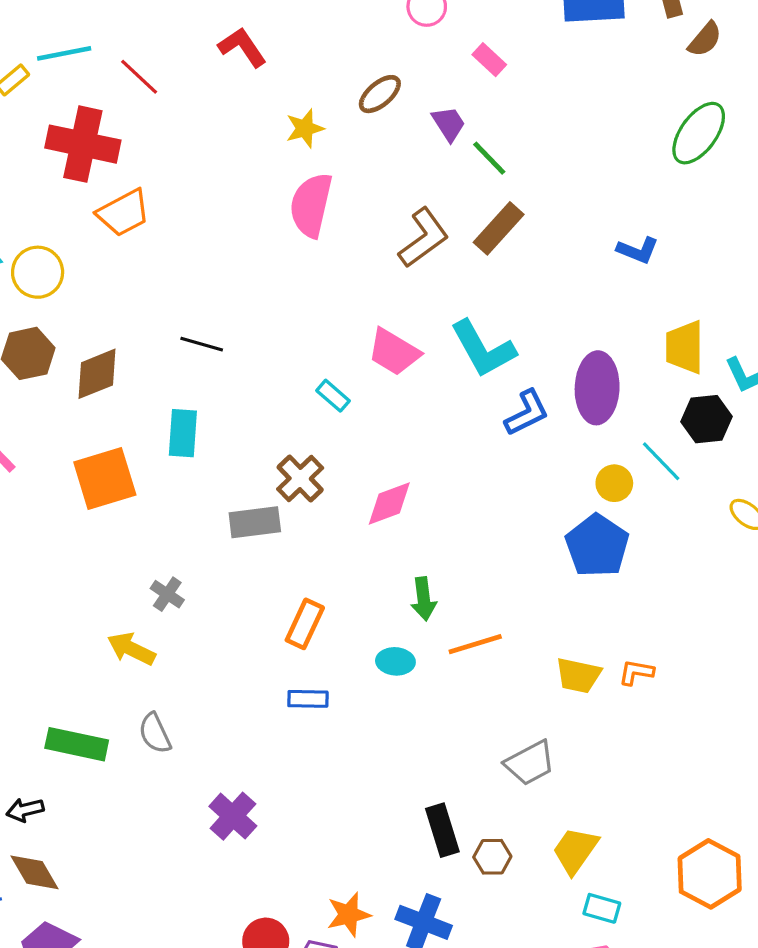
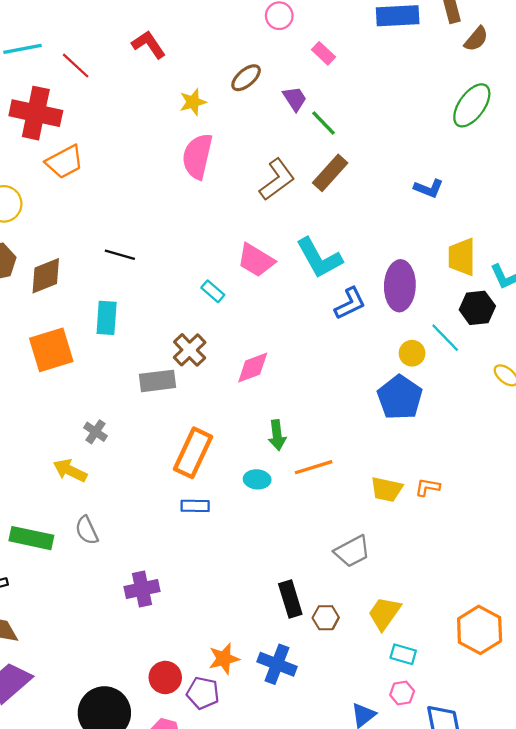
orange rectangle: (305, 624) -> (193, 453), size x1.4
purple cross: (233, 816) -> (142, 589), turned 36

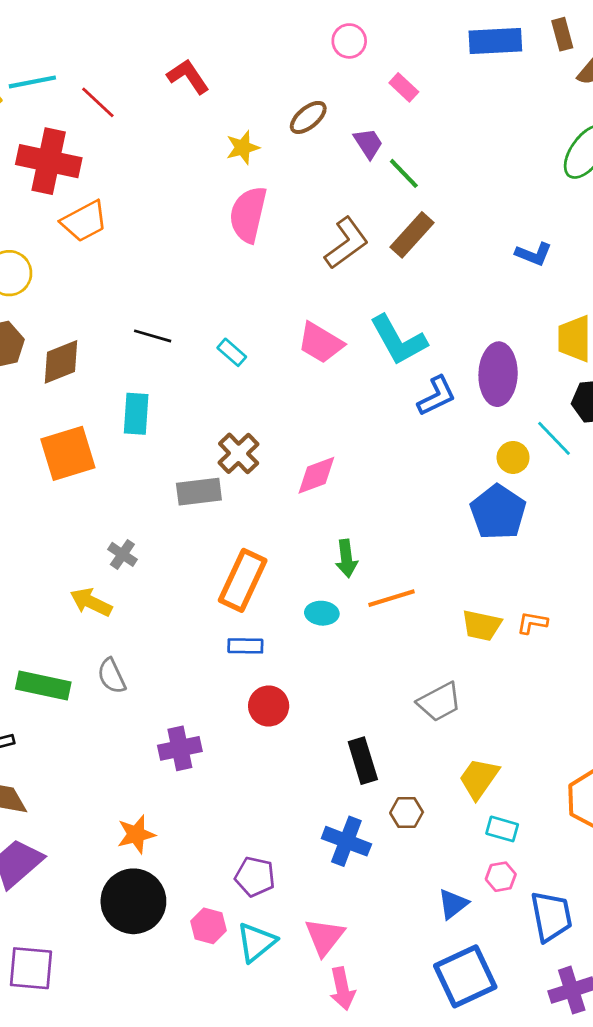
cyan rectangle: (213, 291) -> (232, 352), moved
brown hexagon: (326, 618) -> (407, 813), moved
orange star: (224, 659) -> (136, 834), moved
red circle: (165, 677) -> (269, 706), moved

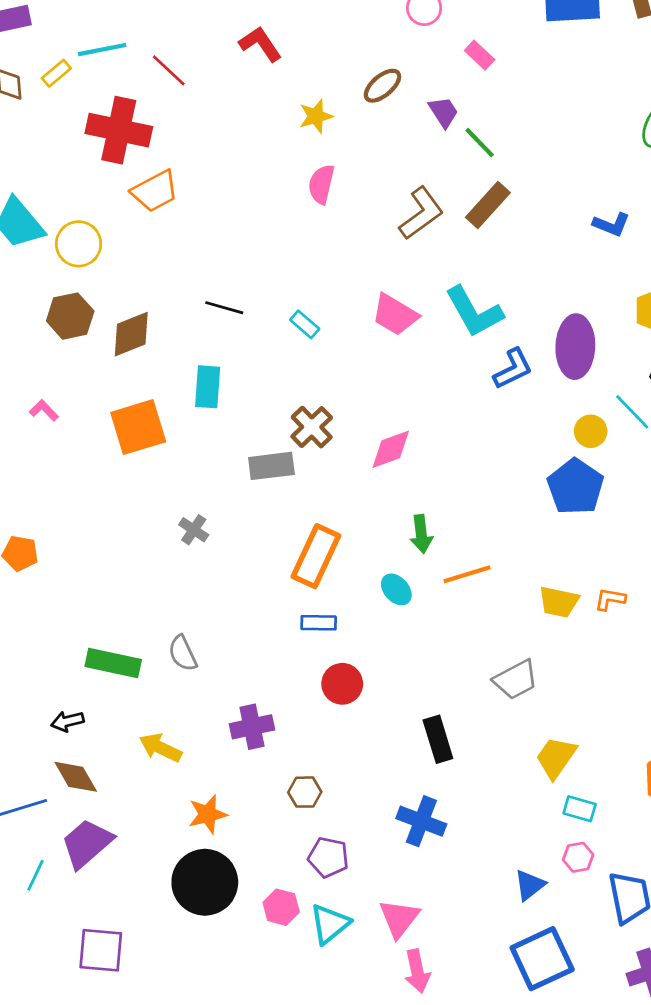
pink semicircle: (248, 214) -> (321, 184), size x0.7
yellow arrow: (91, 602) -> (160, 748), moved
cyan ellipse: (322, 613) -> (396, 589), turned 44
brown hexagon: (407, 813) -> (305, 792), moved

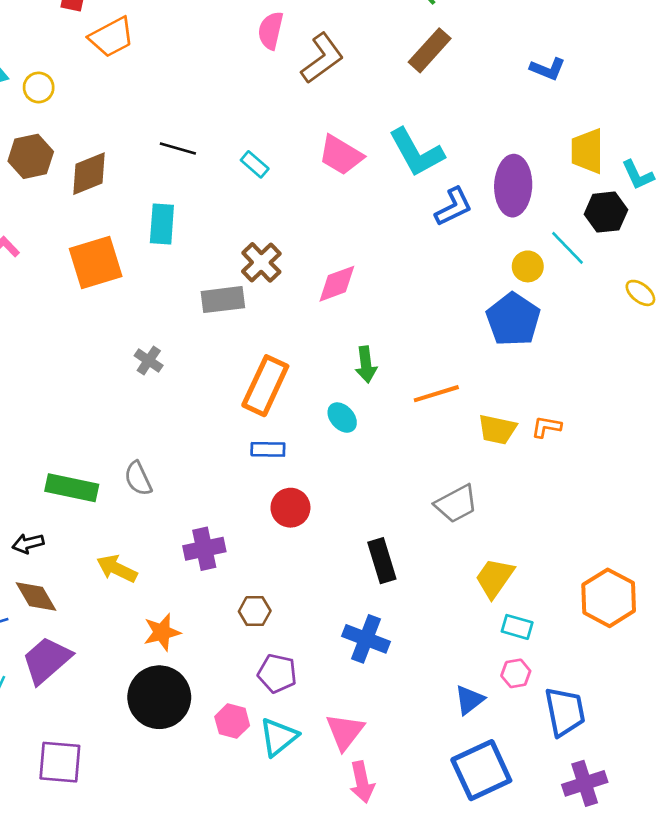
brown L-shape: (421, 213) -> (322, 58), moved
yellow circle: (79, 244) -> (39, 87), size x0.7
orange line: (467, 574) -> (436, 394), moved

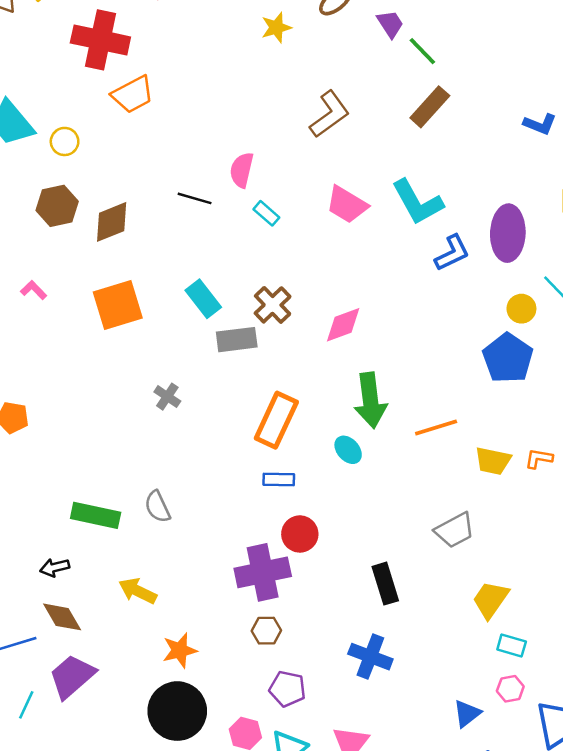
pink semicircle: (271, 30) -> (242, 170), moved
cyan rectangle: (162, 224) -> (203, 299), moved, turned -42
green arrow: (366, 365) -> (370, 400), size x1.6
purple cross: (204, 549) -> (263, 572), moved, size x1.4

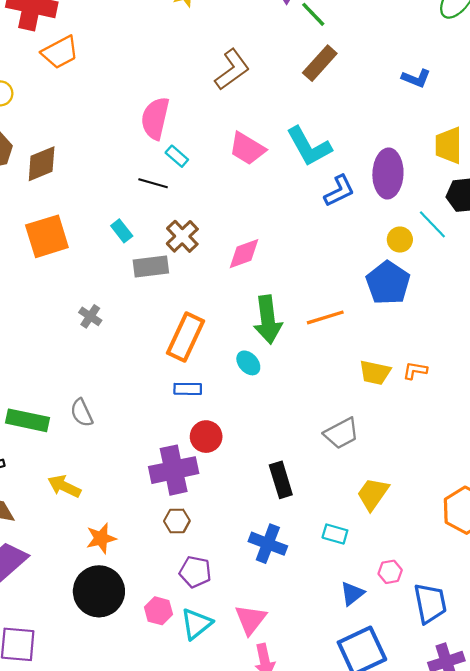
pink semicircle: (242, 170) -> (155, 118), size x1.4
black line: (195, 198) -> (153, 183), moved
cyan rectangle: (203, 299) -> (122, 231), size x0.7
orange line: (436, 428) -> (325, 317), moved
cyan rectangle: (512, 645) -> (335, 534), moved

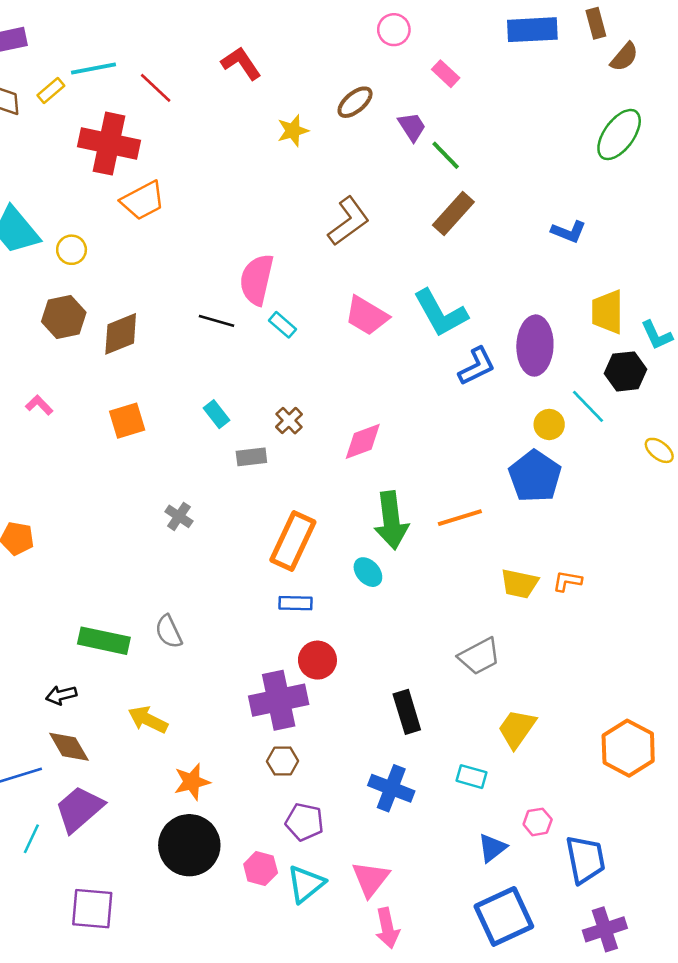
black line: (153, 183) -> (217, 321), moved
orange square: (47, 236) -> (127, 421), size x0.7
brown cross: (182, 236) -> (289, 421), size x0.7
gray rectangle: (151, 267) -> (251, 457), size x0.7

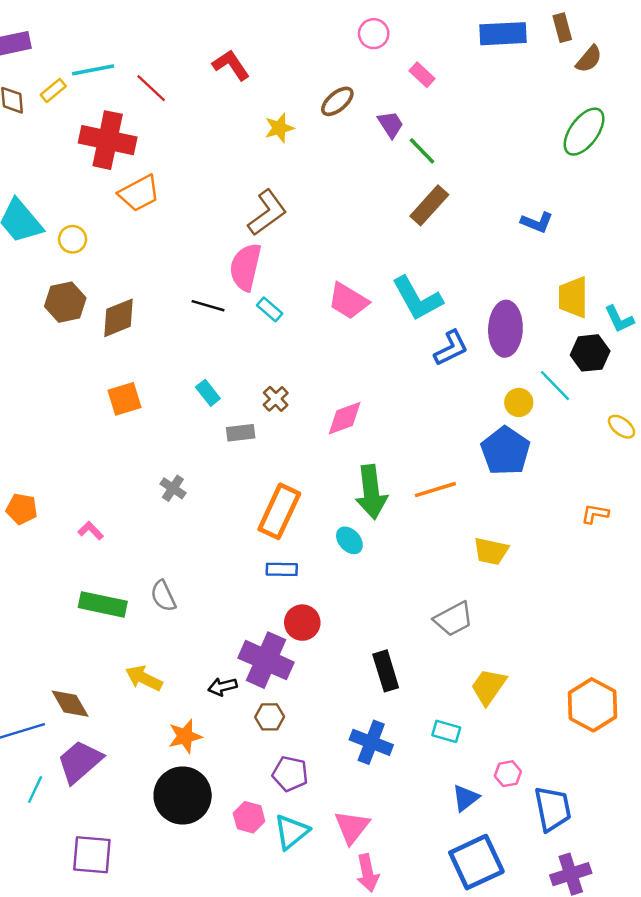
brown L-shape: (349, 221) -> (267, 213), moved
pink L-shape: (39, 405) -> (91, 531), moved
orange L-shape: (567, 581) -> (595, 514), moved
black arrow: (61, 695) -> (222, 687), moved
purple cross: (279, 700) -> (266, 660), turned 36

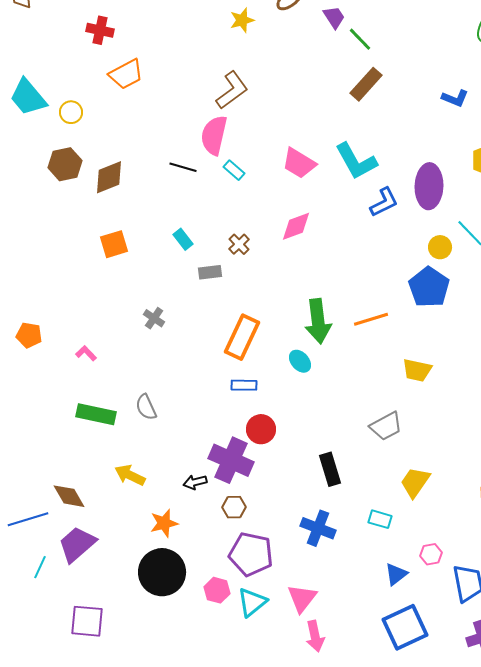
red cross: (108, 140) -> (100, 30), size x0.6
pink diamond: (345, 418) -> (296, 226), moved
purple pentagon: (290, 774) -> (251, 554), size x1.5

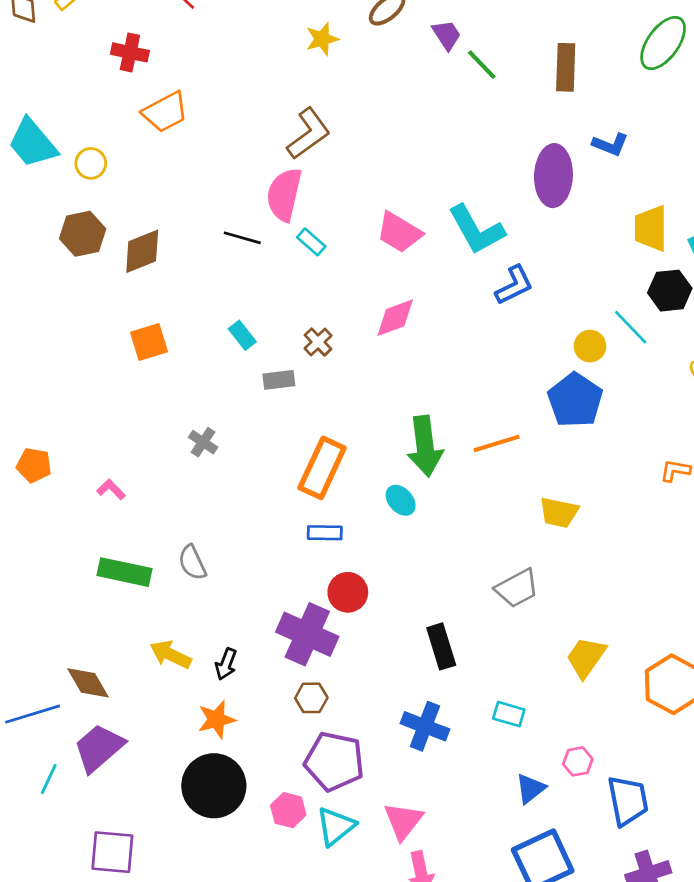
brown rectangle: (366, 84) -> (566, 67), moved, turned -40
purple ellipse: (429, 186) -> (553, 176), moved
black arrow: (195, 482) -> (226, 664), moved, turned -55
yellow trapezoid: (415, 482) -> (586, 657), moved

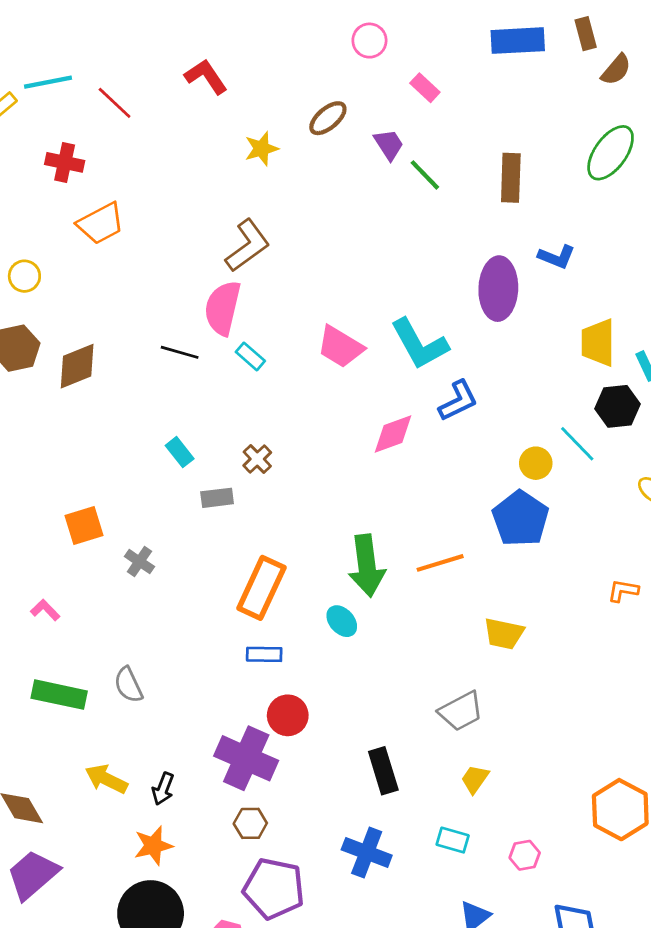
pink diamond: (395, 318) -> (393, 434), moved
orange square: (149, 342) -> (84, 526), moved
yellow trapezoid: (586, 657) -> (475, 779), moved, size x0.7
pink hexagon: (578, 761) -> (525, 855), moved

